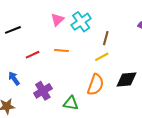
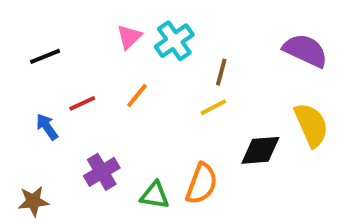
orange line: (61, 51) -> (137, 96), turned -56
blue arrow: (14, 78) -> (47, 127), moved
orange semicircle: (96, 85) -> (202, 184), moved

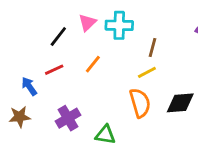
cyan cross: (174, 41) -> (119, 25), turned 36
black line: (45, 56) -> (58, 36), moved, turned -30
orange semicircle: (202, 184) -> (140, 103), moved, turned -36
brown star: (33, 201) -> (20, 117), moved

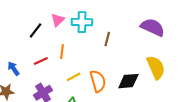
orange line: (93, 64) -> (62, 52), turned -32
red line: (54, 70) -> (41, 61), moved
yellow line: (147, 72) -> (74, 77), moved

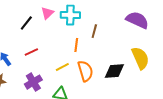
orange line: (62, 52) -> (76, 45), moved

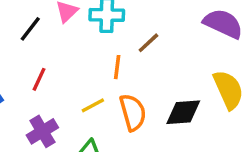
brown line: (94, 31) -> (148, 43), turned 32
red line: (31, 52) -> (39, 79), turned -40

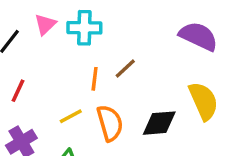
brown line: (148, 43) -> (125, 69), moved

